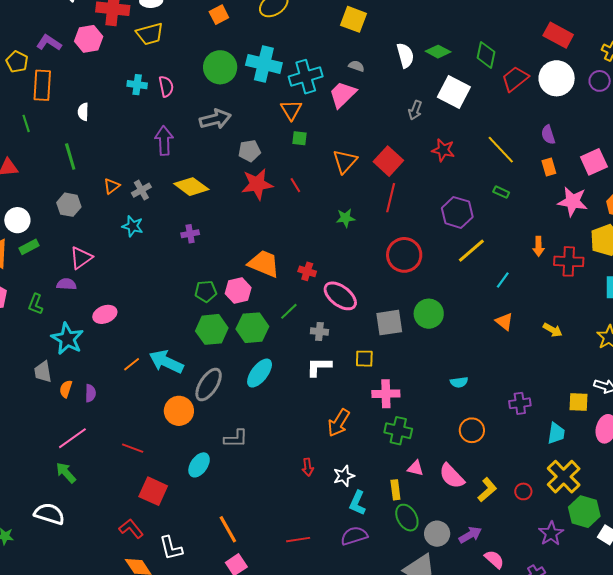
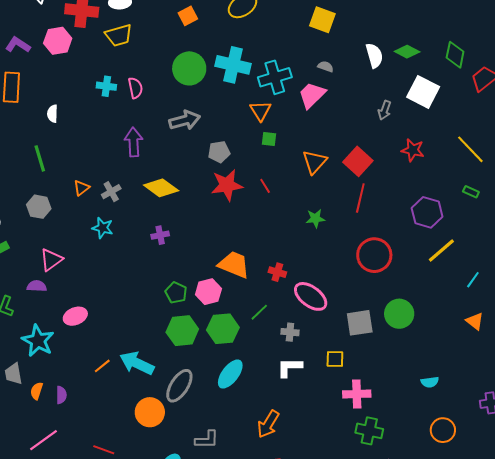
green pentagon: (206, 291) -> (176, 293), turned 30
orange arrow: (339, 423) -> (268, 424), moved

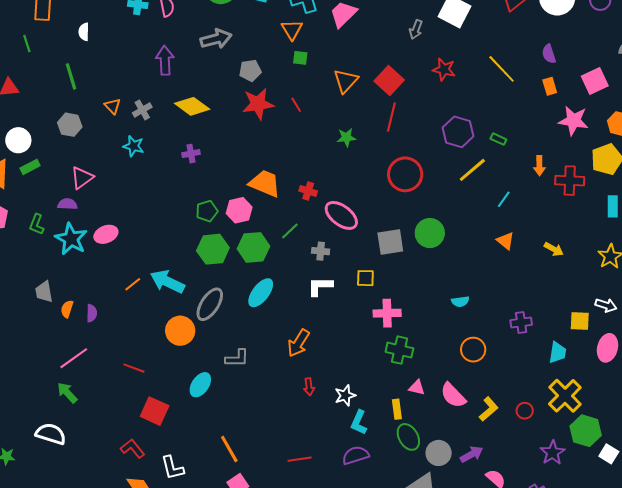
orange triangle: (81, 188) -> (112, 106), turned -36
green rectangle: (471, 192) -> (498, 139), moved
green pentagon: (176, 293) -> (207, 211), turned 30
cyan star: (38, 341) -> (71, 239), moved

